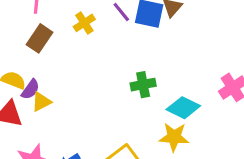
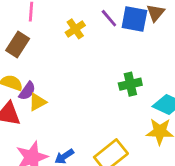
brown rectangle: (40, 38) -> (18, 44), moved

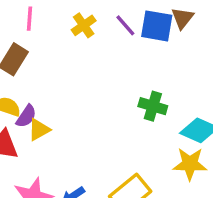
yellow cross: (75, 29) -> (84, 25), moved
green cross: (130, 84) -> (153, 106), turned 30

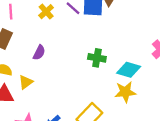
purple semicircle: (26, 116) -> (39, 53), moved

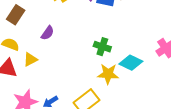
yellow star: (125, 92) -> (108, 74), moved

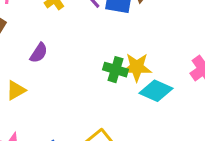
yellow star: (108, 74) -> (137, 67), moved

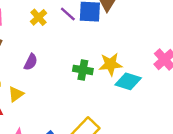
green cross: (116, 70) -> (83, 70), moved

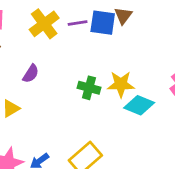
purple line: (68, 14) -> (78, 23), turned -56
yellow cross: (39, 17) -> (44, 24), size x1.5

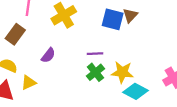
purple line: (78, 23) -> (95, 54), moved
green cross: (89, 88) -> (95, 72), turned 30

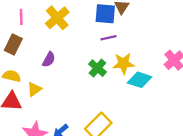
purple line: (95, 54) -> (108, 38), moved

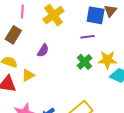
purple line: (108, 38) -> (87, 37), moved

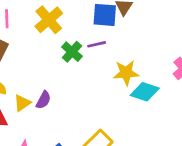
purple semicircle: (43, 51) -> (43, 100), moved
green cross: (85, 62) -> (72, 52), moved

